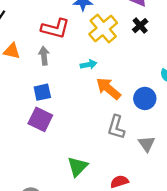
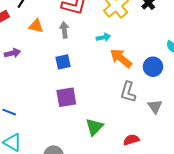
purple square: (40, 119) -> (66, 97), moved, turned -35

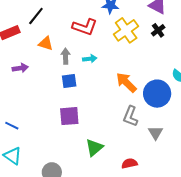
gray arrow: (64, 30) -> (66, 56), moved
cyan arrow: (103, 37) -> (90, 59), moved
blue circle: (153, 67) -> (157, 94), size x1.4

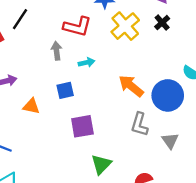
orange triangle: (46, 43) -> (31, 106), moved
gray arrow: (66, 56) -> (57, 51), moved
purple square: (69, 116) -> (82, 126), moved

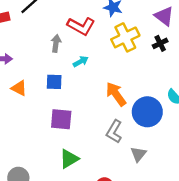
cyan arrow: (86, 63) -> (81, 61), turned -32

